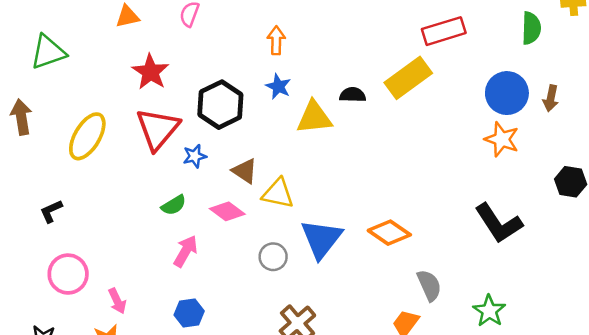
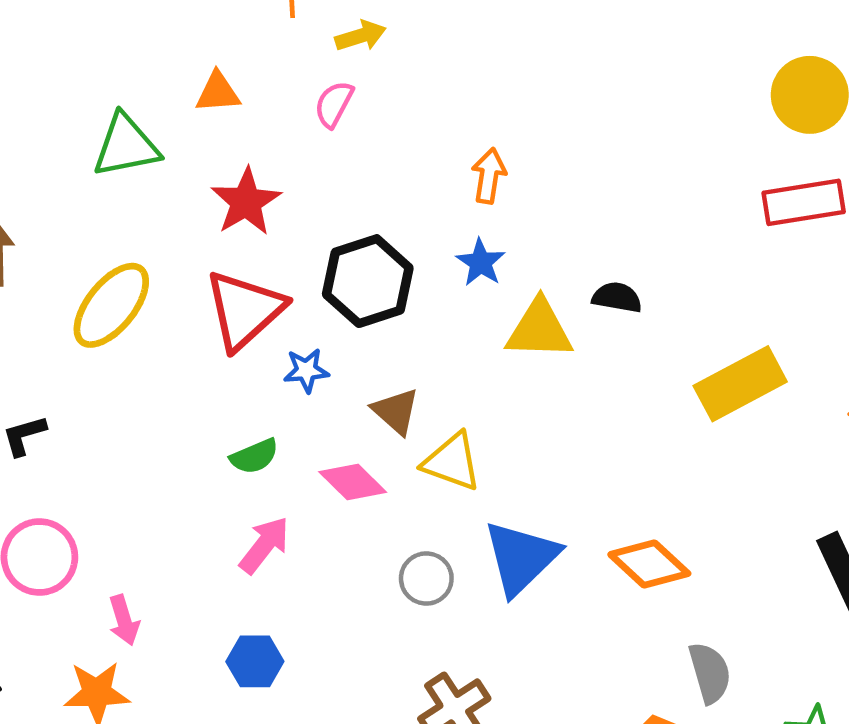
green triangle: (48, 52) -> (126, 146), moved
yellow rectangle: (408, 78) -> (740, 384), moved

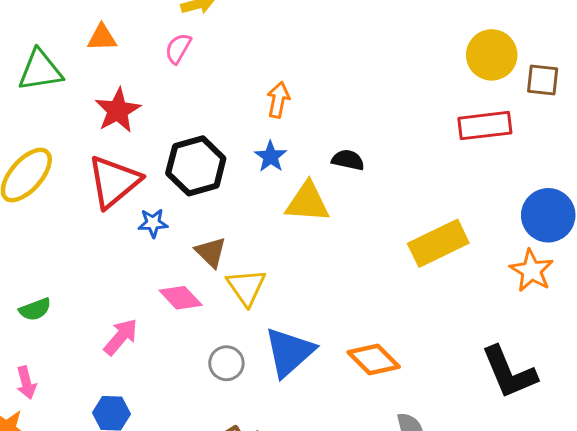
black semicircle: (617, 297) -> (348, 160), moved
green semicircle: (254, 456) -> (35, 309), moved
yellow triangle: (452, 462) -> (246, 287), turned 33

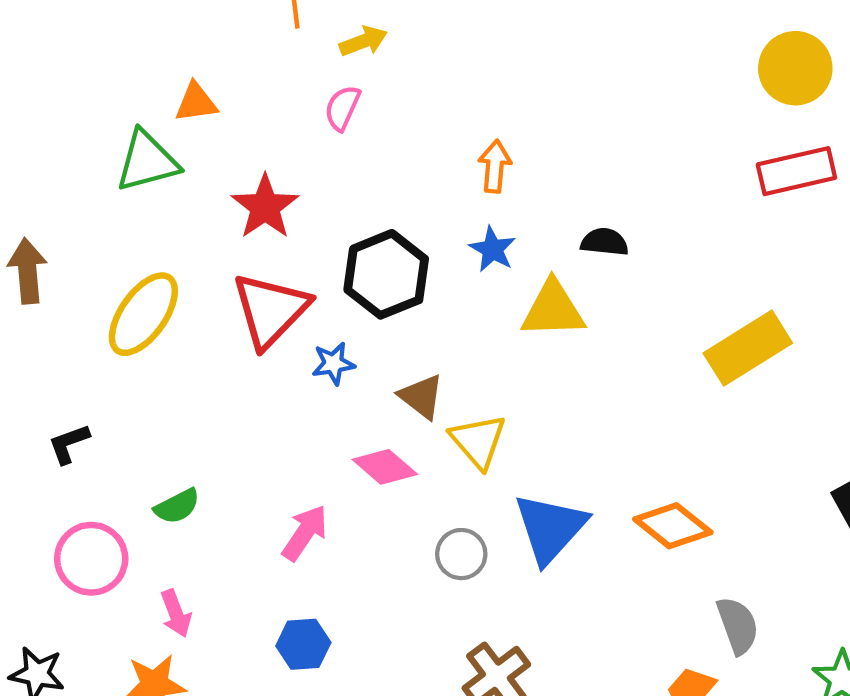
orange triangle: (102, 38) -> (196, 102), moved

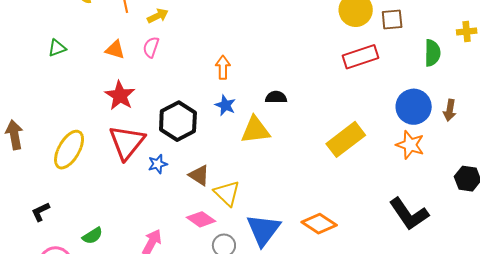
orange triangle: (196, 102) -> (115, 50), moved, turned 30
green triangle: (147, 161) -> (57, 48), moved, size x0.6
pink diamond: (385, 467) -> (201, 219), moved

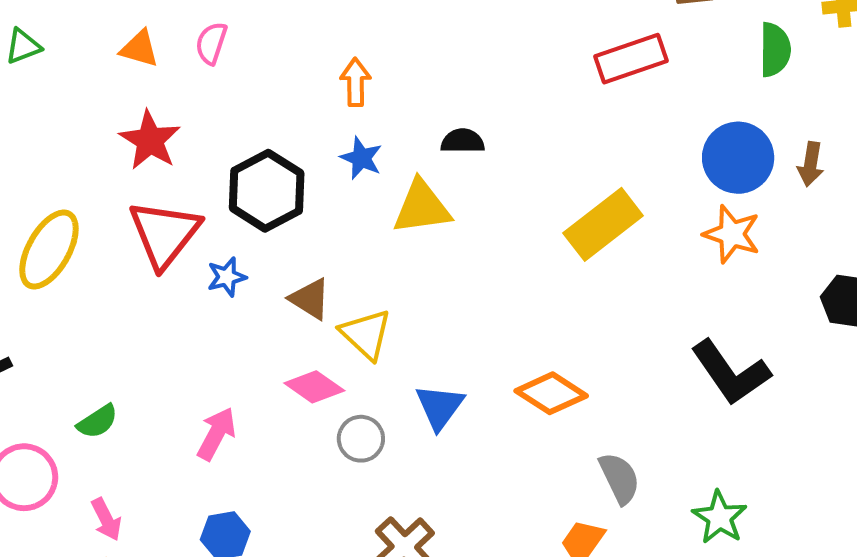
blue triangle: (263, 230) -> (440, 407), size x0.7

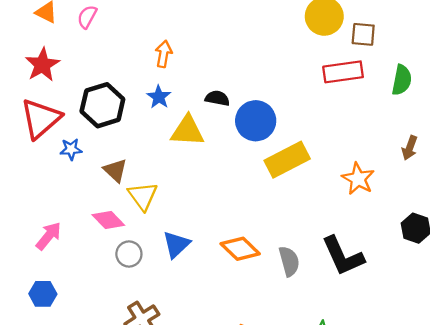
red rectangle: (631, 59) -> (343, 72), moved
blue circle: (738, 158) -> (256, 121), moved
gray semicircle: (619, 478) -> (289, 261), moved

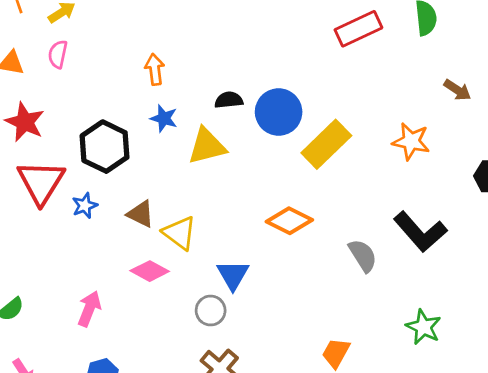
brown arrow: (410, 148) -> (457, 90), turned -60
orange diamond: (240, 249) -> (289, 221), moved
gray circle: (129, 254) -> (211, 311), moved

